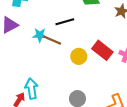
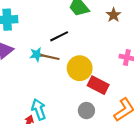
red rectangle: (102, 50) -> (98, 85), moved
yellow circle: (79, 56) -> (80, 68), size x1.5

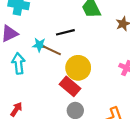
red rectangle: (98, 85) -> (70, 86), moved
cyan arrow: (39, 109) -> (18, 63), moved

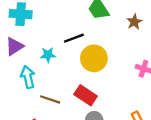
brown line: (52, 50) -> (50, 99), moved
yellow circle: (78, 68) -> (94, 58), moved

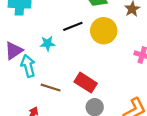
purple triangle: (15, 46) -> (14, 51), moved
yellow circle: (94, 58) -> (104, 31), moved

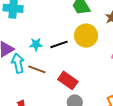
black line: (73, 26) -> (59, 44), moved
brown line: (51, 88) -> (37, 69), moved

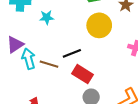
cyan star: (36, 44) -> (47, 17), moved
black line: (59, 44) -> (72, 53), moved

